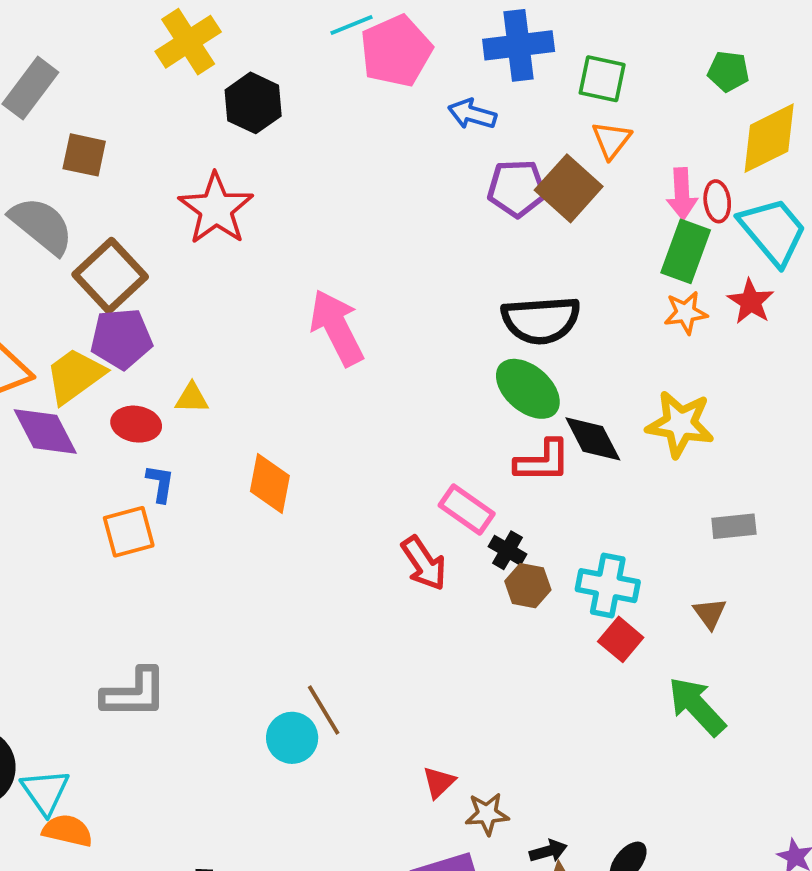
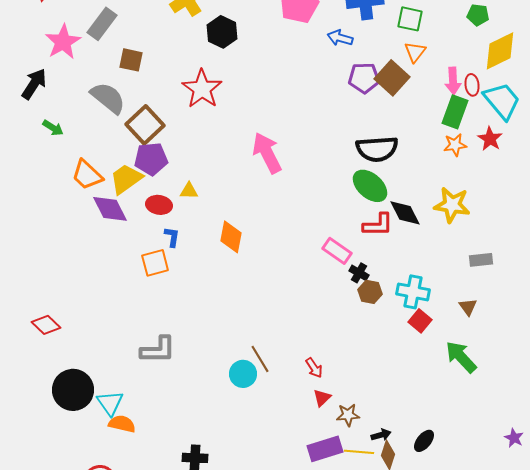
red arrow: (424, 563) -> (314, 368), moved, size x0.7

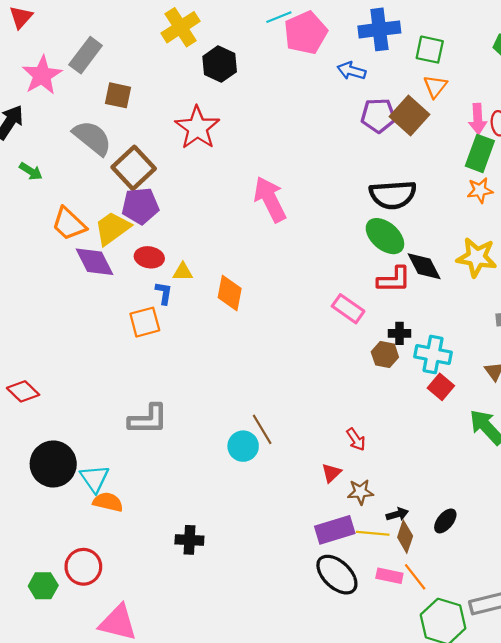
yellow triangle: (189, 191) -> (183, 272), moved
black cross: (359, 273) -> (399, 333), moved, turned -30
red arrow: (314, 368) -> (356, 439), moved

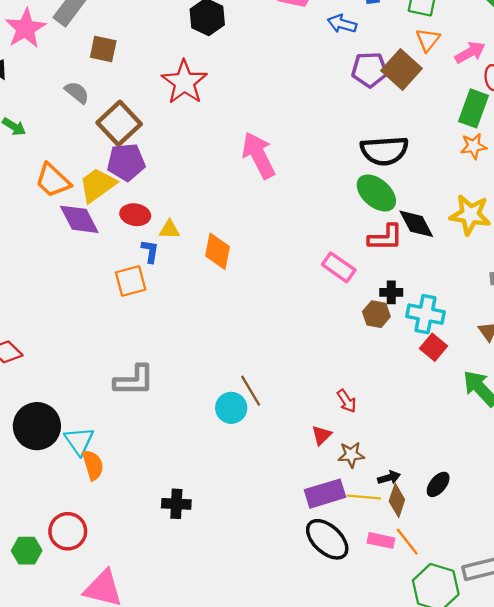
pink arrow: (478, 119) -> (470, 52), moved, turned -116
gray semicircle: (92, 138) -> (77, 92), size x0.6
orange semicircle: (108, 502) -> (93, 465), turned 60

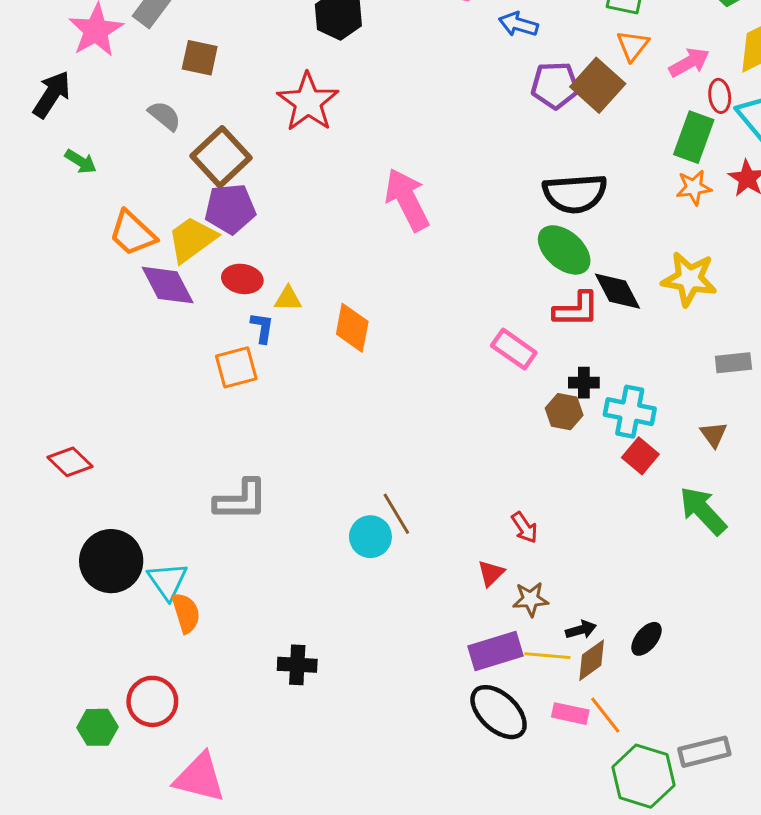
brown diamond: (397, 500) -> (592, 660), turned 36

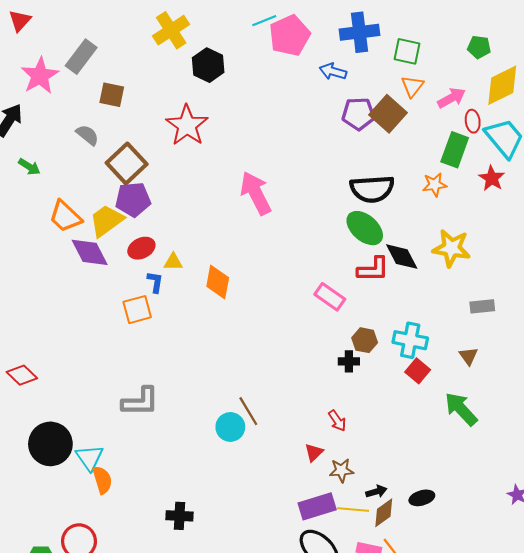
orange star: (694, 187) -> (435, 185), moved
red ellipse: (242, 279) -> (141, 248), turned -35
black cross: (584, 383) -> (349, 361), moved
black ellipse: (646, 639) -> (422, 498), turned 35

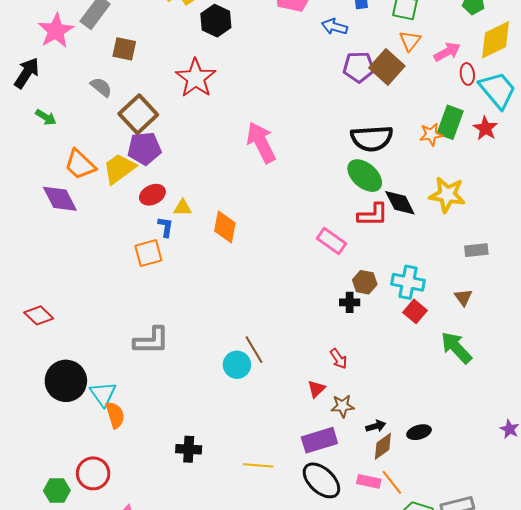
green rectangle: (455, 150) -> (450, 122), moved
purple diamond: (90, 252) -> (60, 199), moved
yellow line: (353, 510) -> (258, 465), moved

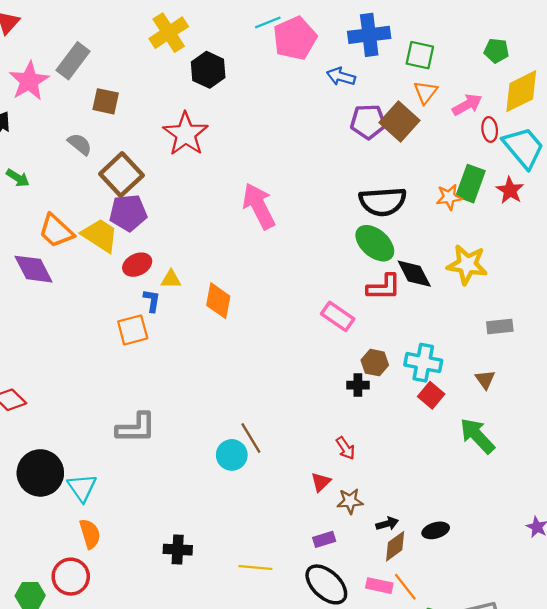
yellow trapezoid: (119, 169) -> (100, 235), turned 69
orange semicircle: (115, 415) -> (90, 534), moved
purple rectangle: (319, 440) -> (324, 539), size x0.6

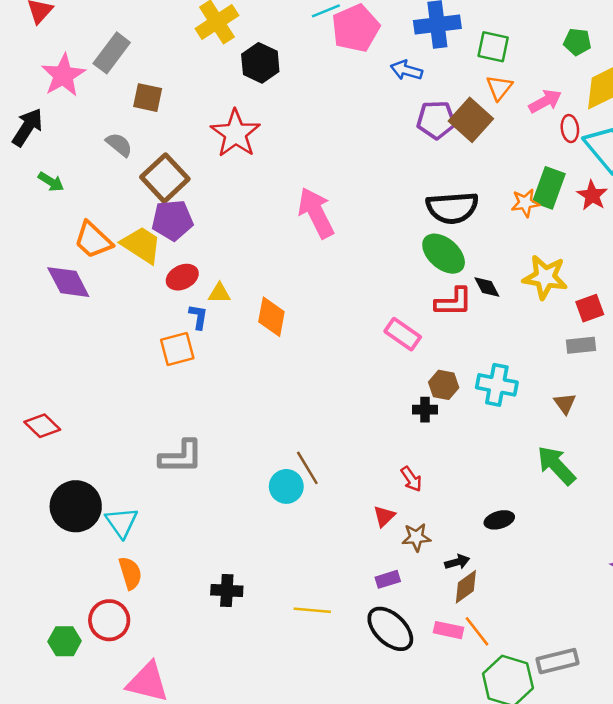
black diamond: (414, 274) -> (487, 287), size x0.7
red square: (431, 395) -> (590, 308), moved, turned 30
black ellipse: (436, 530) -> (499, 520), moved

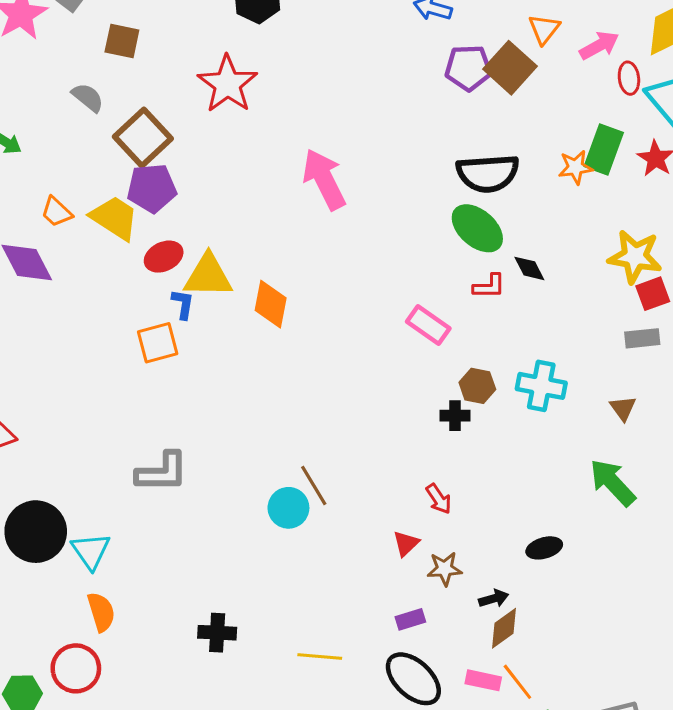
orange trapezoid: (93, 240) -> (57, 212), size x0.7
yellow star: (545, 277) -> (635, 257), moved
yellow triangle: (219, 293) -> (208, 276), size x1.8
red L-shape: (453, 302) -> (489, 286), size x0.7

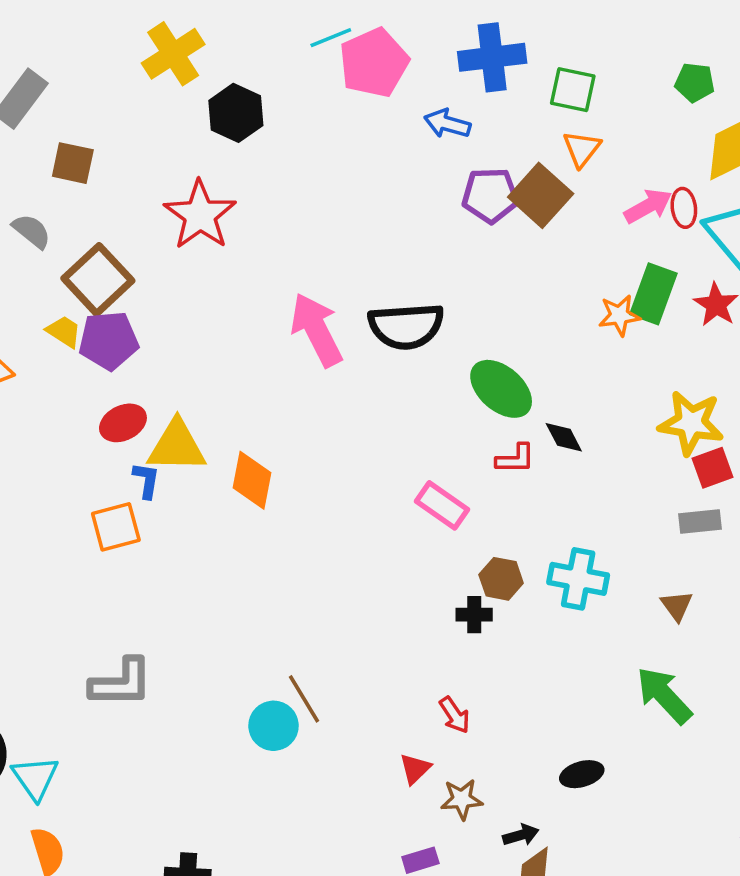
pink arrow: (599, 45) -> (648, 206), moved
black semicircle: (488, 173) -> (406, 326), moved
yellow trapezoid: (115, 218) -> (64, 332), moved, size x0.6

